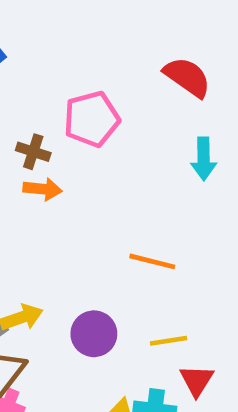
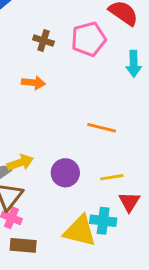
pink pentagon: (92, 119) -> (89, 39), moved
brown cross: (33, 152) -> (44, 41), moved

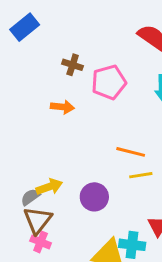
pink pentagon: (89, 39) -> (109, 82), moved
yellow line: (112, 177) -> (141, 175), moved

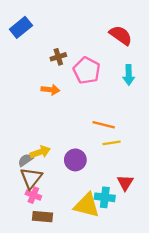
brown cross: (73, 65) -> (58, 57), turned -35
pink pentagon: (109, 82) -> (87, 70), turned -30

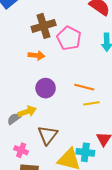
brown cross: (58, 57) -> (44, 26), size x1.6
purple circle: (75, 160) -> (46, 88), moved
brown triangle: (31, 178) -> (48, 135), moved

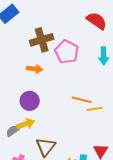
purple circle: (46, 88) -> (30, 101), moved
yellow line: (91, 103) -> (95, 109), moved

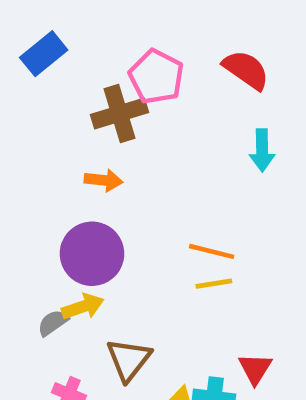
pink pentagon: (67, 52) -> (156, 77), moved
purple circle: (30, 101) -> (92, 254), size x1.4
yellow line: (95, 109) -> (214, 284), moved

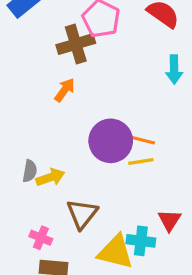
orange arrow: (103, 180) -> (65, 90), turned -60
purple circle: (92, 254) -> (111, 141), moved
gray semicircle: (53, 323) -> (30, 171), moved, turned 135

